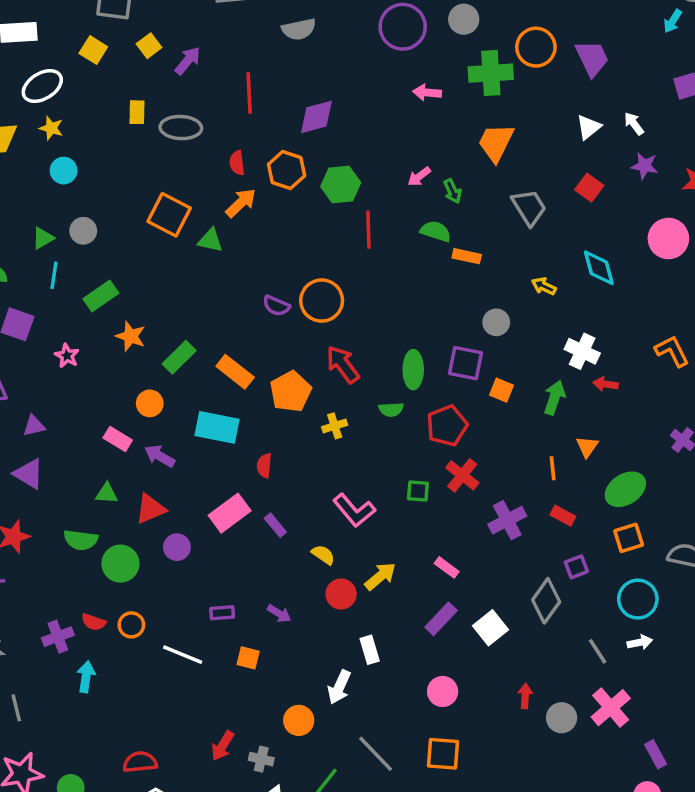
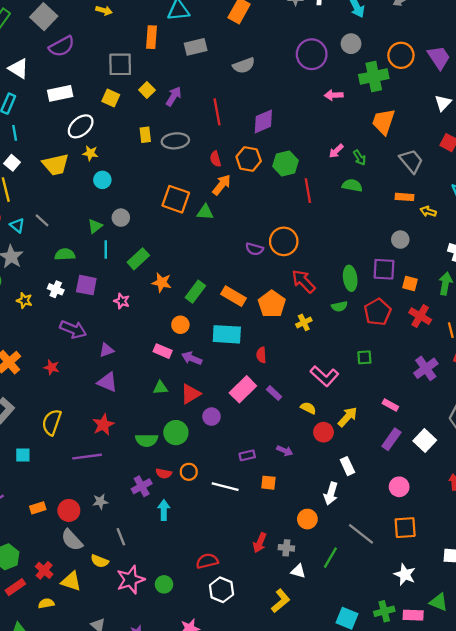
orange rectangle: (467, 256) -> (404, 197), moved
red cross: (462, 475) -> (420, 316), moved
green semicircle: (81, 540) -> (147, 440), moved

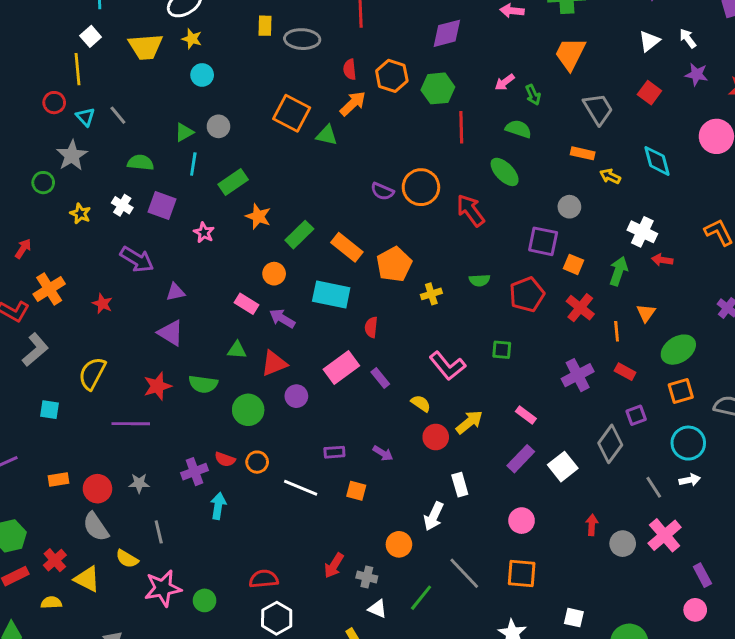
purple diamond: (263, 121) -> (447, 33), moved
green ellipse: (350, 278) -> (505, 172), moved, turned -45
red arrow: (303, 281) -> (471, 210), moved
green semicircle: (147, 440) -> (203, 384), moved

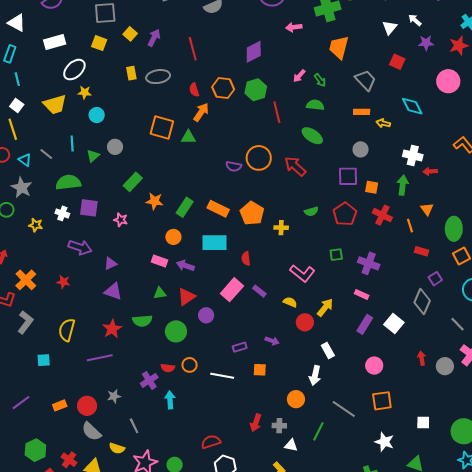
green semicircle: (140, 163) -> (68, 182), size x1.4
cyan line: (193, 164) -> (72, 144), moved
yellow cross: (431, 294) -> (281, 228), turned 32
green ellipse: (678, 350) -> (454, 229), turned -45
purple cross: (578, 375) -> (369, 263), moved, turned -30

